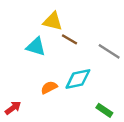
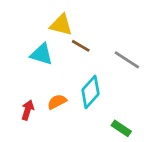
cyan diamond: (78, 79) -> (90, 92), turned -36
red arrow: (13, 108) -> (28, 110), moved, turned -35

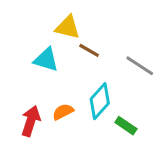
red arrow: (28, 110) -> (31, 121), size x1.4
green rectangle: (121, 128) -> (126, 126), moved

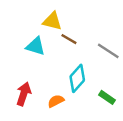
orange semicircle: (63, 112) -> (56, 101), moved
green rectangle: (126, 126) -> (107, 97), moved

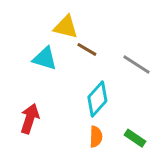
green rectangle: (107, 97) -> (135, 138), moved
orange semicircle: (56, 101) -> (96, 137), moved, turned 119

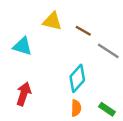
brown line: (87, 49) -> (83, 31), moved
cyan triangle: (45, 58) -> (22, 46), moved

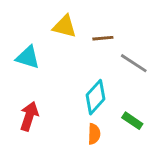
brown line: (83, 31) -> (103, 38), turned -35
green rectangle: (107, 109) -> (132, 121), moved

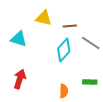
cyan diamond: (95, 97) -> (64, 50), moved
green rectangle: (132, 121) -> (90, 82), turned -32

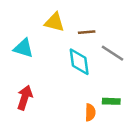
cyan diamond: (64, 50) -> (79, 62), turned -50
orange semicircle: (64, 91) -> (90, 112), moved

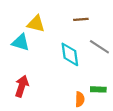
yellow triangle: (54, 22) -> (36, 24), moved
brown line: (87, 32) -> (81, 19), moved

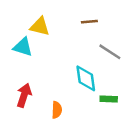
cyan diamond: (70, 54) -> (86, 78), moved
orange semicircle: (80, 99) -> (57, 110), moved

